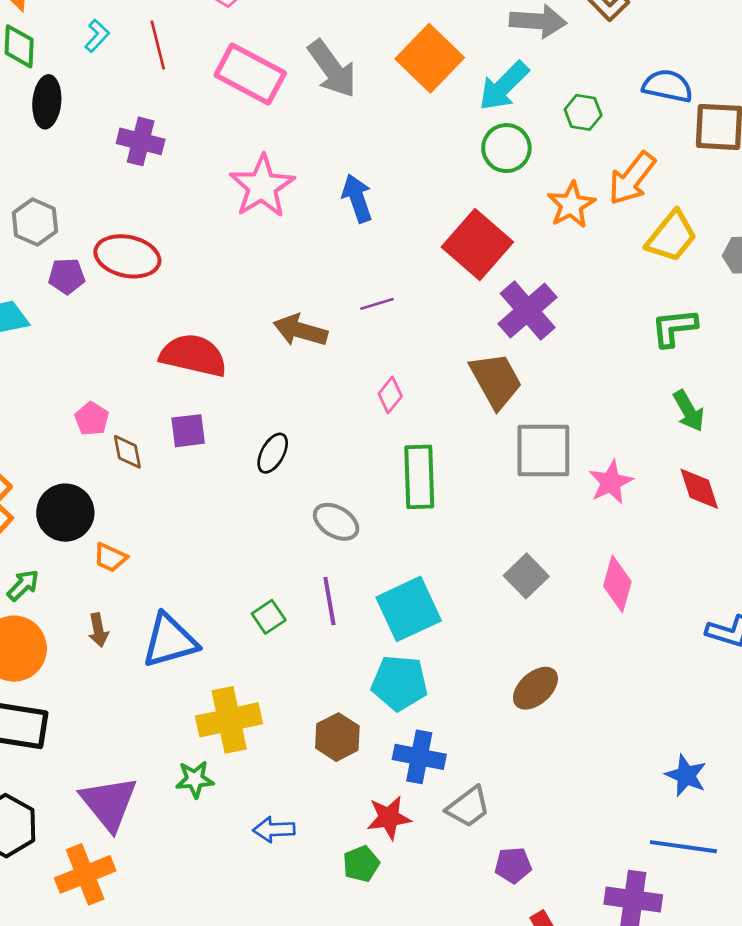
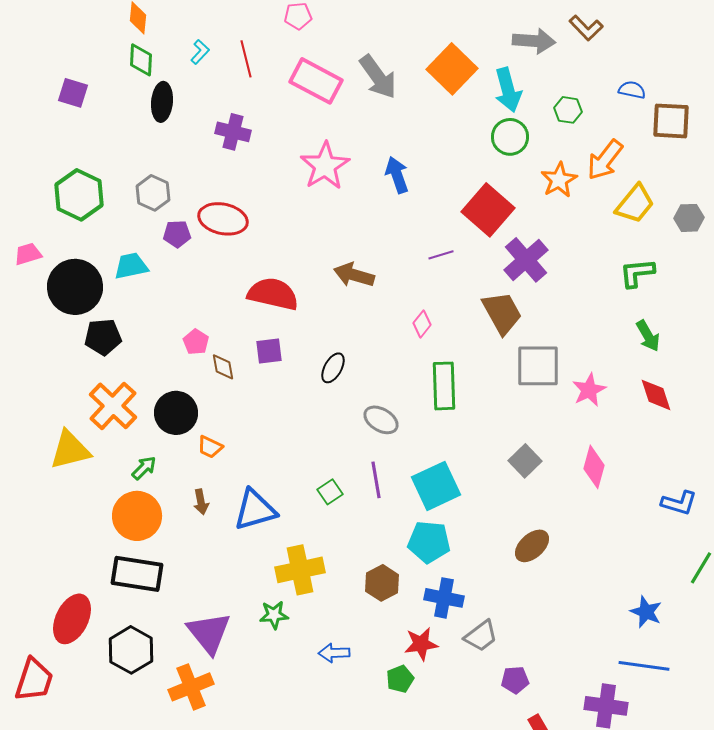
cyan arrow: (504, 86) -> (508, 90), turned -60
blue semicircle: (668, 86) -> (632, 90), size x0.7
purple line: (377, 304) -> (441, 255), moved

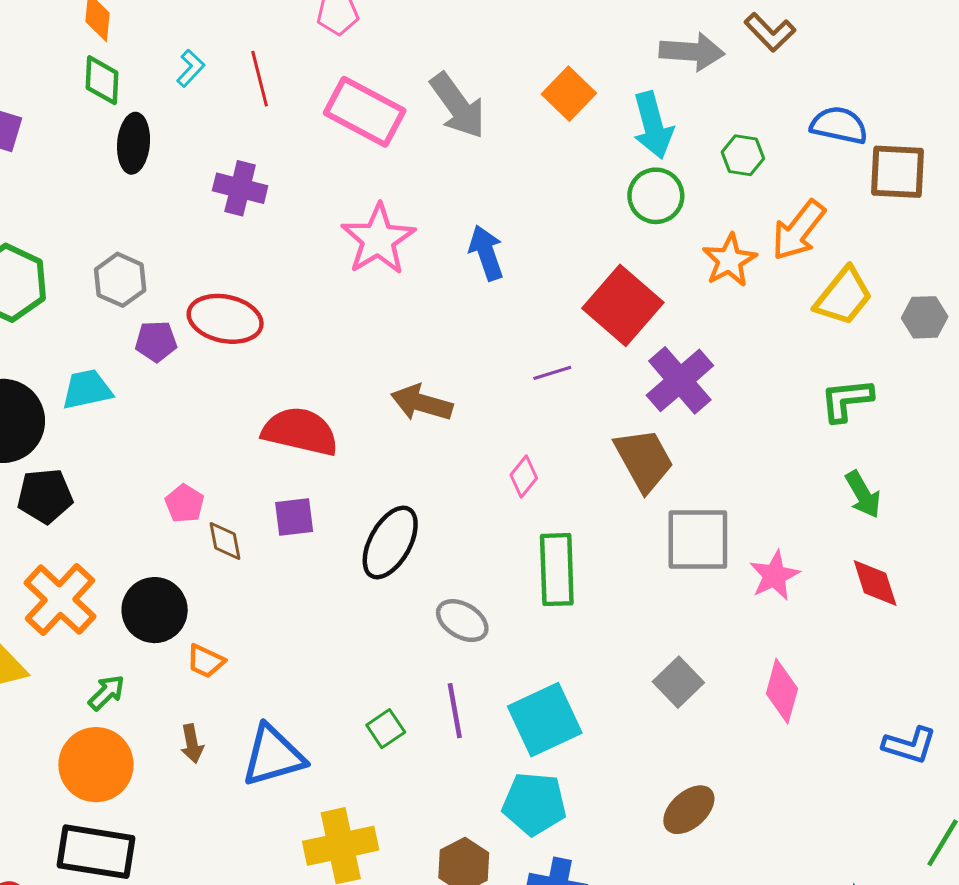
orange square: (452, 69) -> (569, 94), size x0.7
blue semicircle: (632, 90) -> (839, 125), size x1.4
black ellipse: (333, 368) -> (390, 542), size x1.6

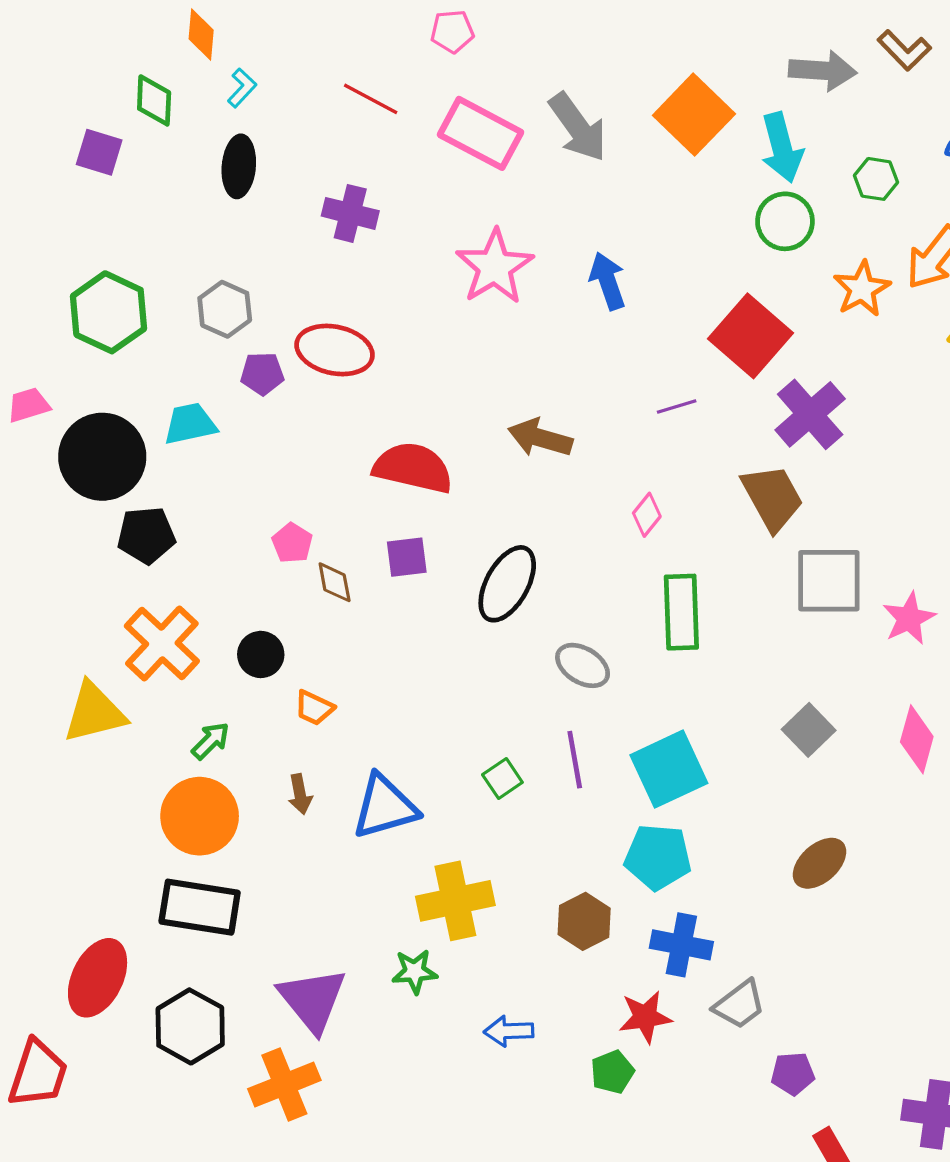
cyan L-shape: (191, 68) -> (242, 88), moved
red line: (260, 79) -> (371, 99), turned -48
green diamond: (102, 80) -> (154, 100), moved
orange square: (569, 94) -> (694, 115), size x1.4
black circle: (155, 610) -> (261, 654), size x0.7

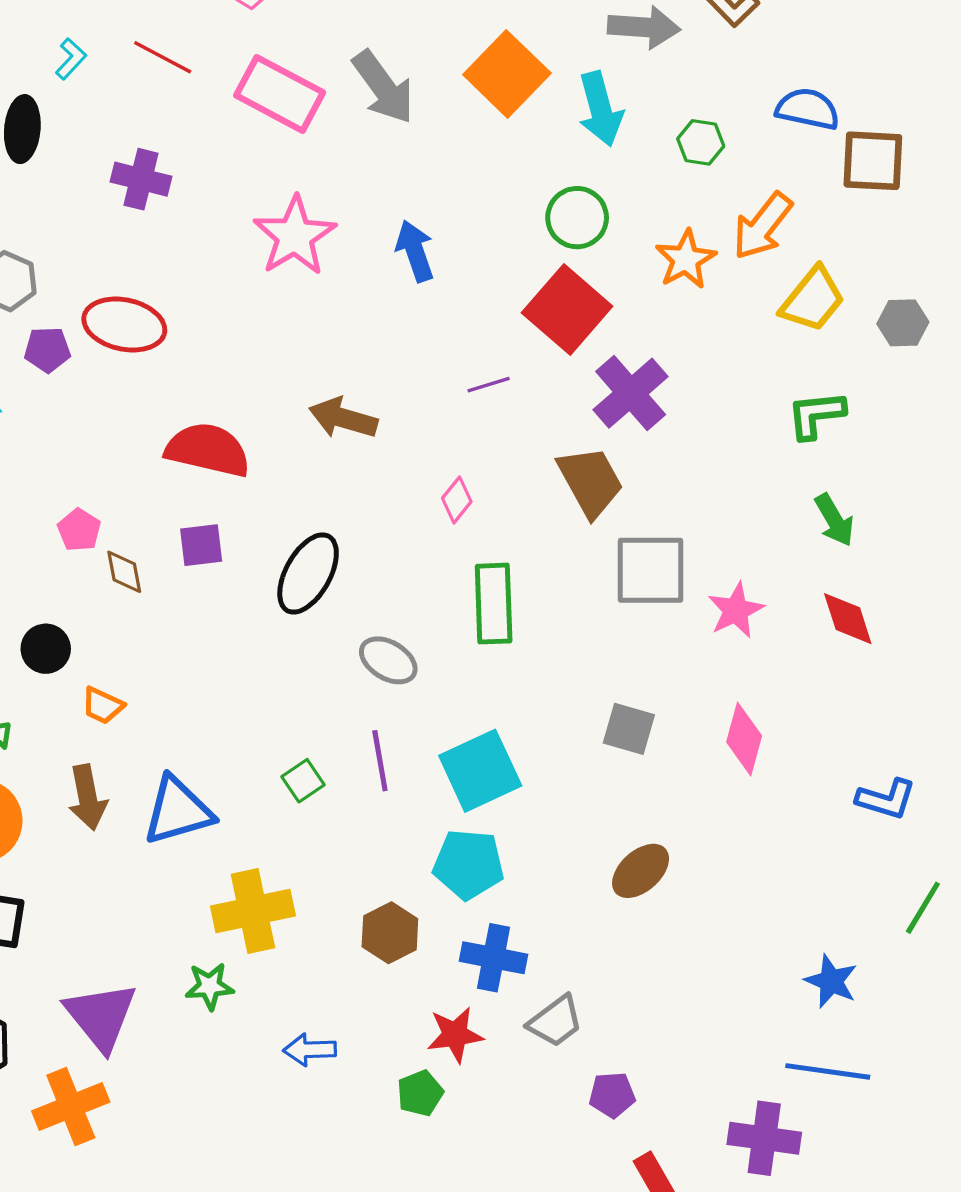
cyan L-shape: (242, 88) -> (71, 59), moved
green circle: (785, 221) -> (577, 218), moved
gray square: (809, 730) -> (629, 729), turned -30
brown arrow: (300, 794) -> (88, 797), size x1.5

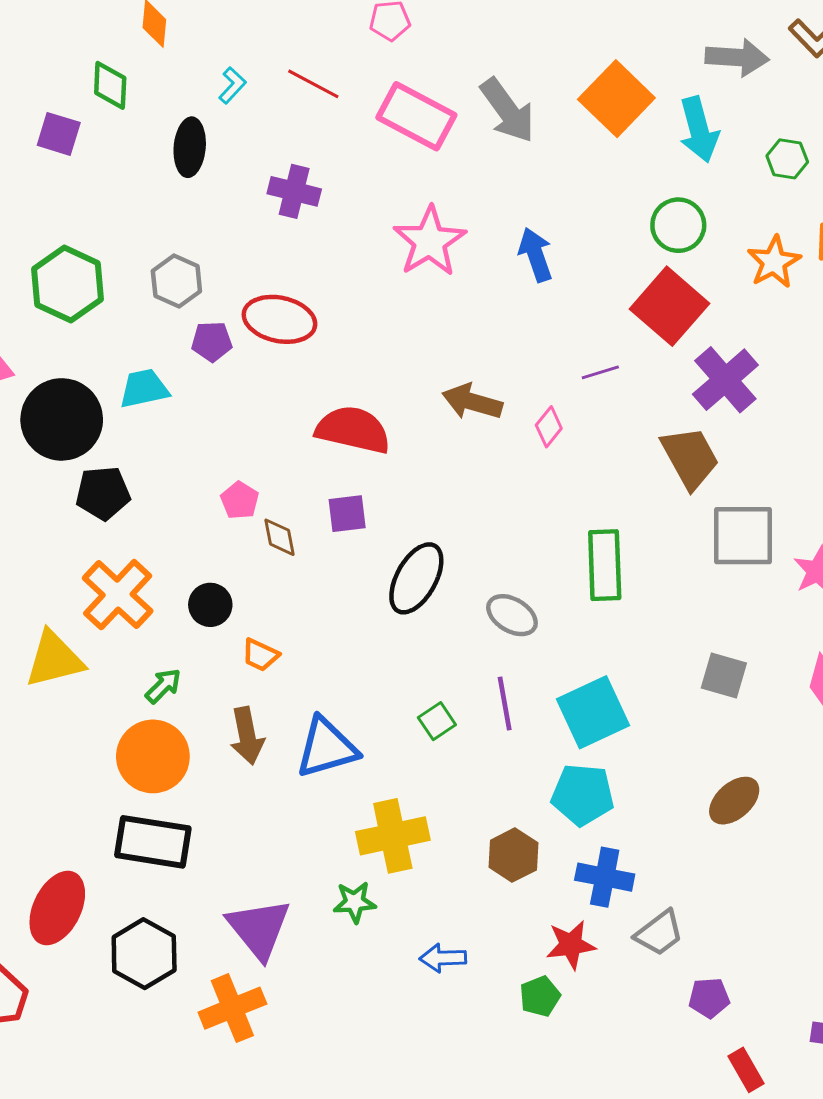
pink diamond: (457, 500) -> (549, 427), moved
black ellipse: (308, 573) -> (416, 578), moved

